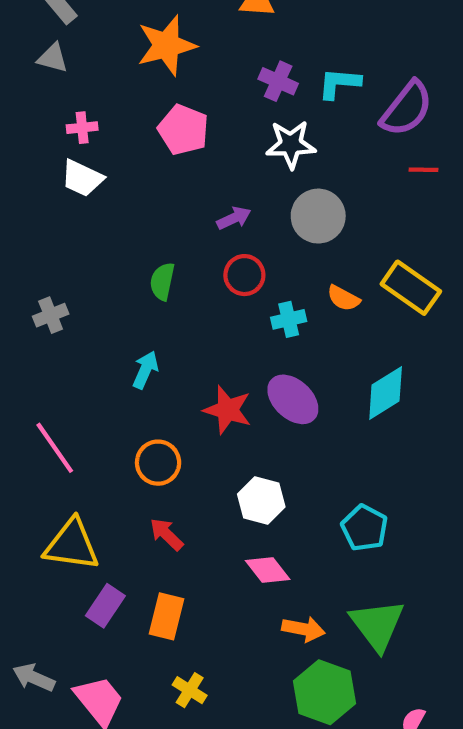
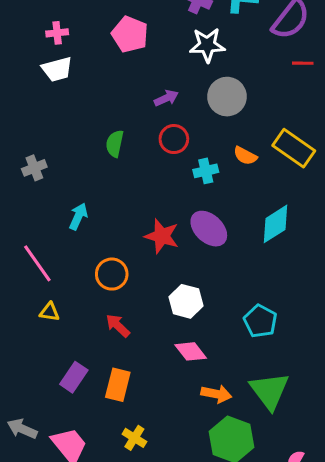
white trapezoid: (82, 178) -> (57, 69), turned -40
cyan arrow: (145, 370) -> (78, 216), moved
yellow triangle: (72, 545) -> (50, 312), moved, size x0.5

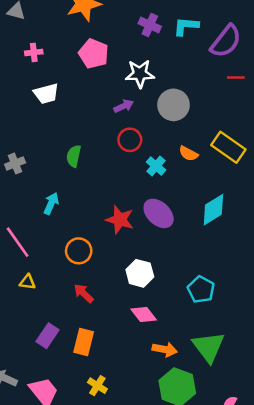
white star: (207, 45) -> (140, 74), moved
white trapezoid: (57, 69) -> (46, 94), moved
green semicircle: (115, 144) -> (74, 156), moved
cyan cross: (206, 171) -> (156, 166), turned -36

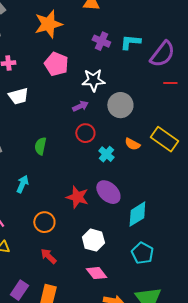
cyan diamond: (213, 210) -> (137, 214), moved

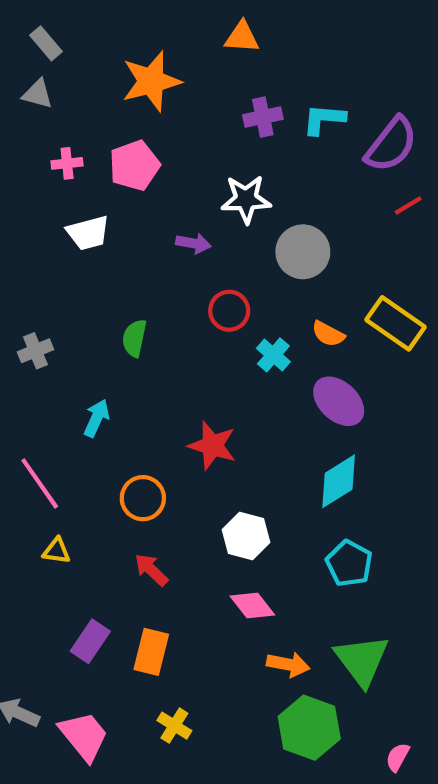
purple cross: (101, 41) -> (263, 117), turned -36
pink pentagon: (56, 64) -> (134, 165), moved, turned 30
red line: (170, 83) -> (408, 205), turned -32
purple arrow: (80, 106) -> (193, 243), moved, turned 35
purple ellipse: (108, 192) -> (339, 401), moved

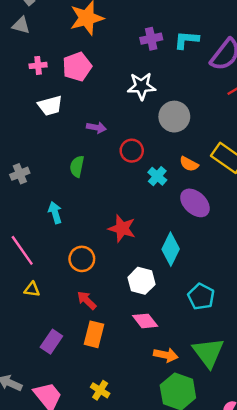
purple arrow: (193, 243) -> (96, 128), moved
cyan arrow: (97, 418) -> (55, 213), turned -40
cyan diamond: (339, 481) -> (171, 249), moved, turned -32
orange rectangle: (151, 652) -> (94, 334), moved

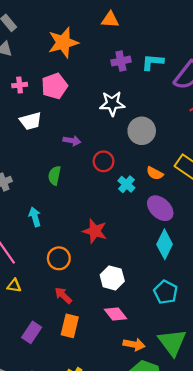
cyan diamond: (171, 249) -> (165, 244), moved

